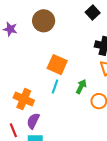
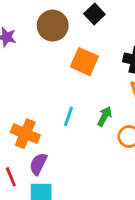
black square: (93, 12) -> (94, 14), moved
orange square: (57, 65) -> (84, 62), moved

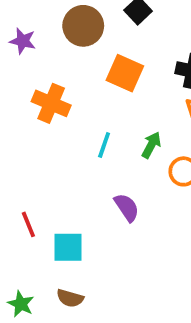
orange cross: (25, 134) -> (51, 103), moved
purple semicircle: (38, 164) -> (127, 207), moved, turned 120

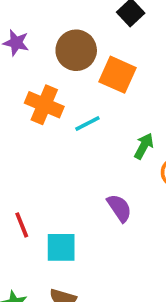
brown circle: (83, 26) -> (76, 50), moved
cyan line: (104, 145) -> (87, 123), moved, turned 44

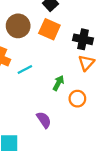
orange square: (117, 75) -> (49, 29), moved

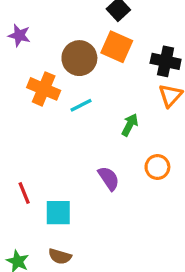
brown circle: (18, 26) -> (79, 58), moved
orange circle: (77, 99) -> (157, 167), moved

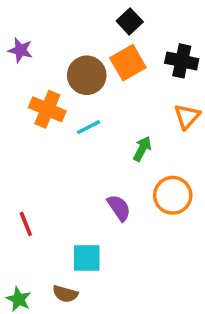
orange square: (117, 47) -> (128, 63), turned 36
black cross: (166, 61) -> (182, 61), moved
orange circle: (157, 167) -> (173, 195), size x1.4
cyan square: (58, 213) -> (87, 258), moved

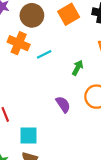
brown circle: (87, 75) -> (32, 15), moved
cyan square: (87, 258) -> (29, 136), moved

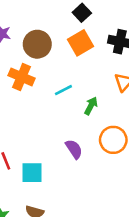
cyan line: (44, 54) -> (63, 90), moved
cyan square: (29, 136) -> (32, 173), moved

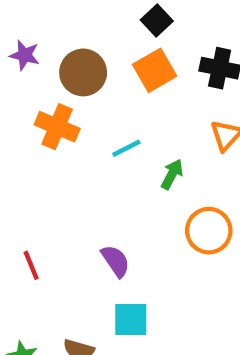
purple semicircle: (74, 149) -> (116, 261), moved
cyan square: (32, 173) -> (131, 319), moved

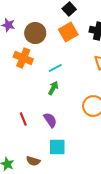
green arrow: (172, 174) -> (53, 88), moved
red line: (31, 265) -> (23, 119), moved

